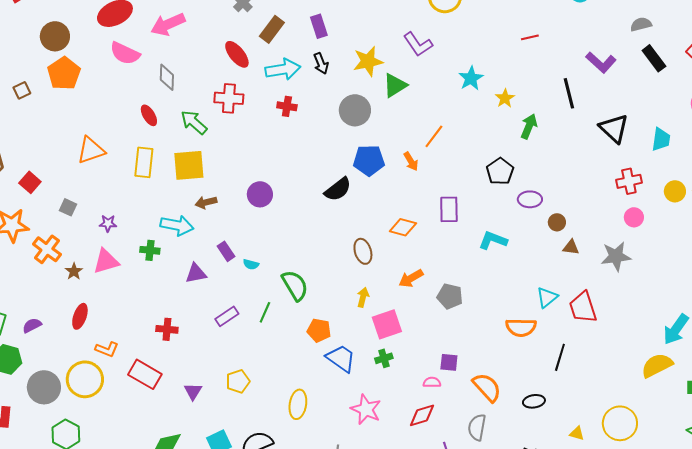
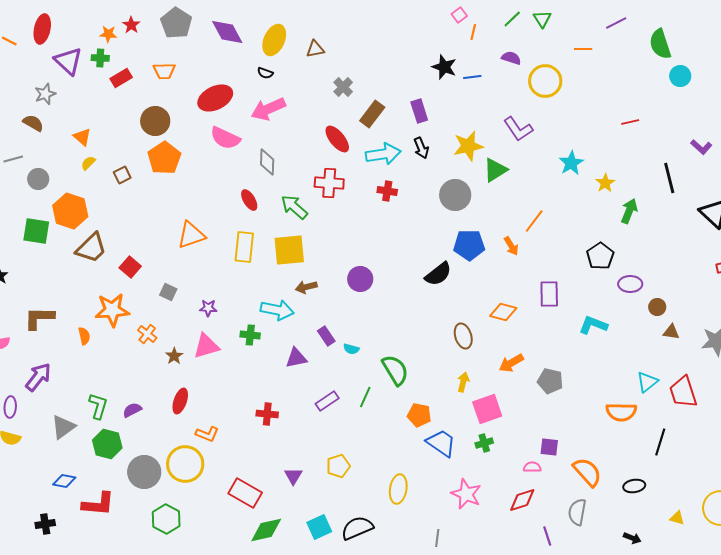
purple L-shape: (601, 62) -> (701, 147), size x0.7
orange cross: (47, 249) -> (147, 334), size x0.7
red rectangle: (145, 374) -> (245, 493), moved

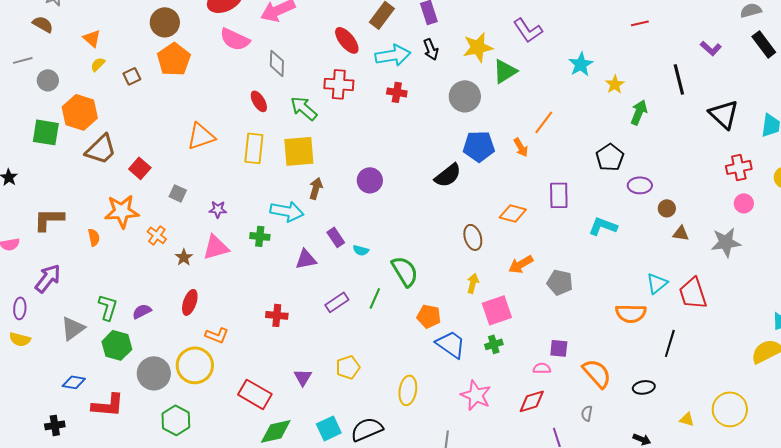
brown arrow: (306, 287) -> (316, 188), turned 120
gray semicircle: (577, 512) -> (587, 413), size x0.6

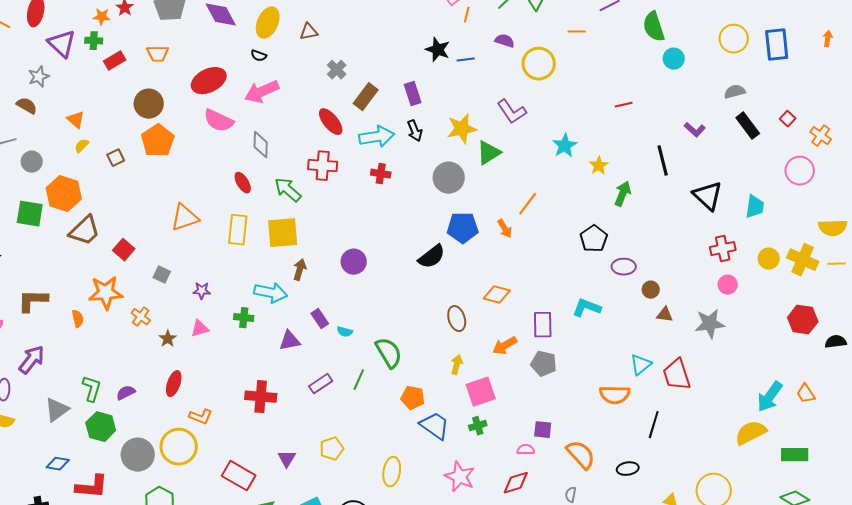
purple rectangle: (559, 195) -> (543, 325), moved
pink triangle: (216, 247) -> (200, 329), size x0.7
red cross: (277, 315) -> (261, 397), size x1.4

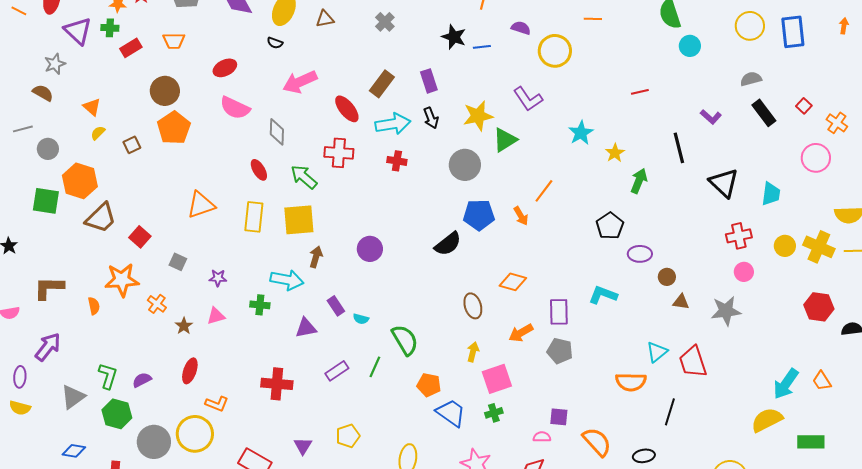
gray cross: (337, 70) -> (385, 22), moved
red ellipse: (209, 81) -> (225, 68), size x0.7
pink arrow: (262, 92) -> (300, 82), moved

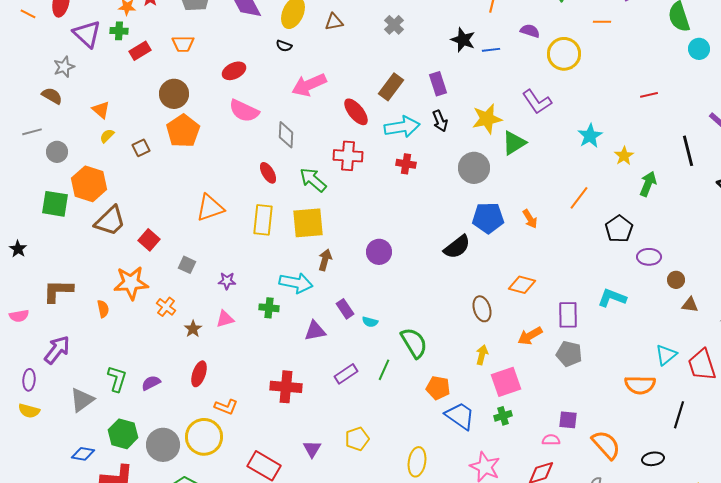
orange line: (544, 191) -> (579, 198), moved
green hexagon: (117, 414) -> (123, 434), moved

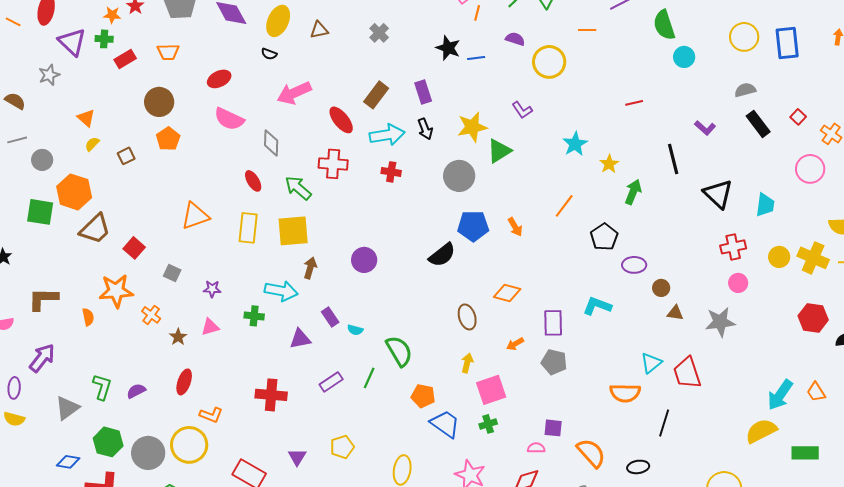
brown semicircle: (52, 96) -> (15, 101), moved
purple L-shape: (537, 102) -> (522, 110), size x0.7
orange pentagon: (183, 131) -> (168, 139), size x0.7
orange arrow: (530, 336) -> (515, 344), size x0.7

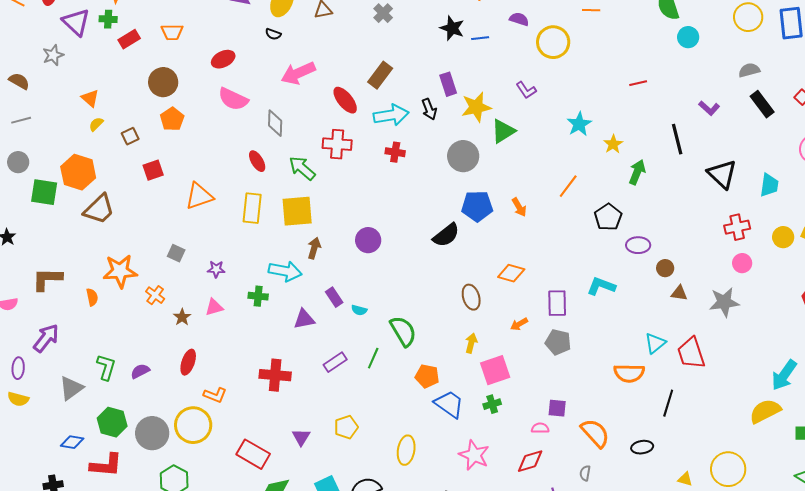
purple rectangle: (423, 92) -> (448, 84), moved
gray circle: (42, 160) -> (18, 162), moved
red square: (134, 248) -> (153, 170), moved, turned 30

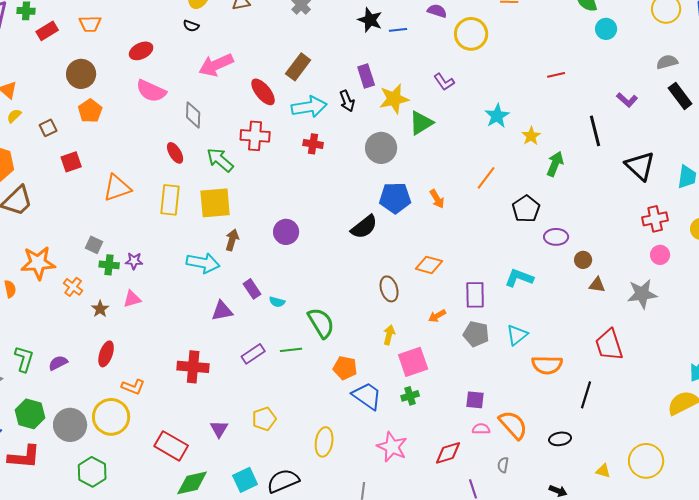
green cross: (258, 296) -> (109, 265), moved
cyan triangle: (655, 343) -> (517, 335), moved
green line: (373, 358) -> (291, 350), turned 60
pink semicircle: (540, 428) -> (481, 429), moved

